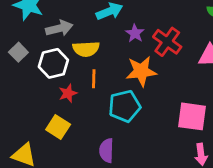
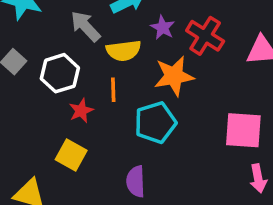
gray arrow: (59, 28) -> (85, 26), moved, turned -115
yellow semicircle: (86, 49) -> (124, 51), moved

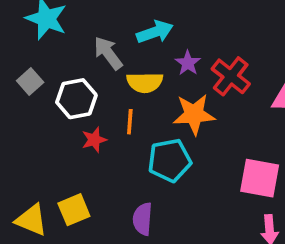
yellow square: (71, 155) -> (74, 210), moved, turned 32

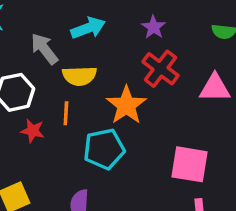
purple star: (188, 63) -> (153, 27), moved
orange star: (194, 114) -> (126, 105), turned -30
red star: (94, 140) -> (33, 131), turned 30

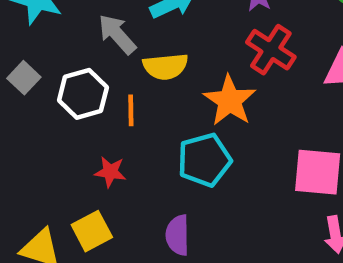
orange line: (66, 113) -> (131, 110), moved
red star: (33, 131) -> (110, 172), moved

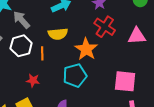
gray arrow: (117, 34) -> (21, 20), moved

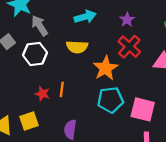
orange line: (42, 53) -> (62, 89), moved
cyan pentagon: (75, 75) -> (110, 100), moved

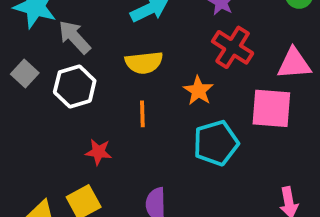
orange star: (106, 68) -> (198, 91), size x0.7
orange line: (62, 89) -> (142, 114), moved
pink square: (143, 109) -> (271, 108), moved

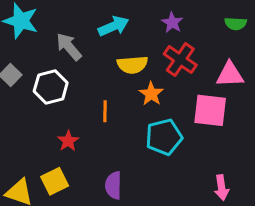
gray arrow: (74, 37) -> (69, 47), moved
yellow semicircle: (144, 63) -> (132, 65), moved
red star: (98, 152) -> (68, 141), turned 30

